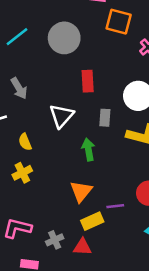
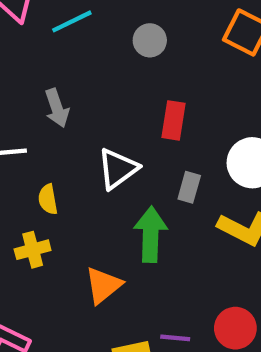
gray circle: (64, 38) -> (150, 40), size x0.6
green arrow: (88, 150) -> (151, 234), size x1.4
orange triangle: (81, 191) -> (103, 285), moved

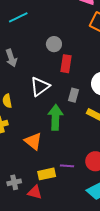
gray circle: (150, 40) -> (54, 44), moved
orange triangle: (103, 285) -> (33, 141), turned -42

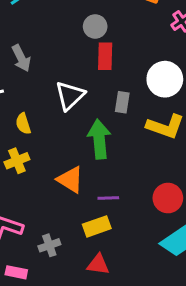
gray circle: (54, 44) -> (95, 26), moved
purple line: (67, 166) -> (108, 198), moved
red triangle: (35, 192) -> (98, 264), moved

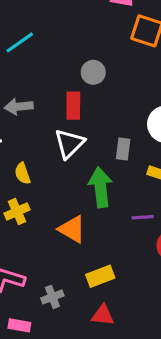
red rectangle: (105, 56) -> (73, 106), moved
gray arrow: (21, 58) -> (19, 107), turned 112
purple line: (108, 198) -> (143, 217), moved

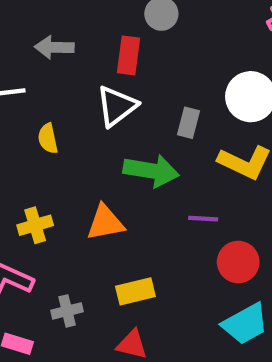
green arrow: (100, 187) -> (151, 171), turned 99
yellow cross: (17, 211) -> (35, 225), moved
orange triangle: (72, 229) -> (105, 223), turned -48

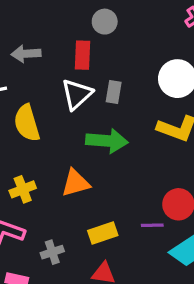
gray rectangle: (188, 123) -> (114, 92), moved
yellow semicircle: (48, 138) -> (27, 123), size x1.6
purple line: (203, 219) -> (152, 225), moved

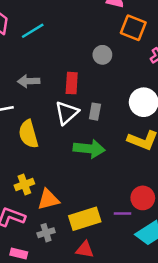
gray circle: (105, 22) -> (102, 55), moved
orange triangle: (76, 183) -> (48, 199), moved
yellow rectangle: (103, 233) -> (85, 219), size x1.4

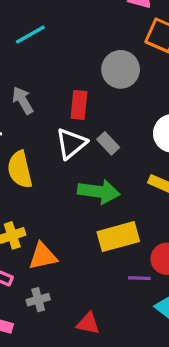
gray circle: (102, 55) -> (121, 69), size x1.5
gray arrow: (29, 81) -> (23, 100), turned 60
gray rectangle: (95, 112) -> (108, 143), turned -56
yellow rectangle: (85, 219) -> (118, 237), moved

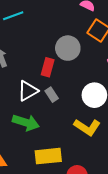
red rectangle: (79, 105) -> (48, 67), moved
green arrow: (99, 192) -> (26, 123), moved

